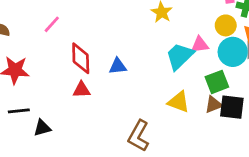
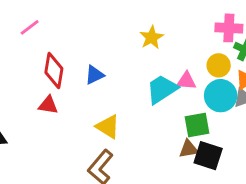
blue triangle: (118, 66) -> (94, 75), moved, turned -30
yellow triangle: (179, 102) -> (108, 127), moved

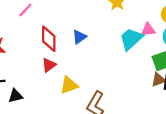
red triangle: (48, 105) -> (49, 65), turned -35
yellow triangle: (108, 127) -> (69, 85), moved, turned -42

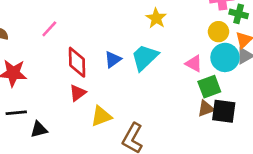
pink triangle: (148, 30) -> (194, 63), moved, turned 35
cyan trapezoid: (131, 39) -> (145, 57), moved

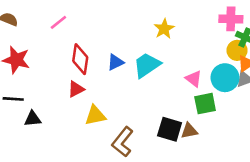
yellow circle: (218, 32) -> (237, 50), moved
brown triangle: (206, 109) -> (189, 131), moved
black square: (224, 111) -> (170, 129), moved

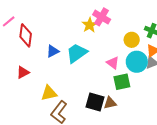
pink cross: (231, 19) -> (102, 17), moved, turned 30
yellow circle: (237, 50) -> (132, 40), moved
red diamond: (80, 59) -> (26, 35), moved
yellow triangle: (95, 115) -> (49, 93), moved

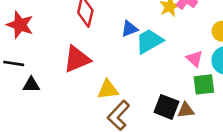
blue triangle: (53, 51) -> (129, 29), moved
red triangle: (23, 72) -> (77, 59), size x1.6

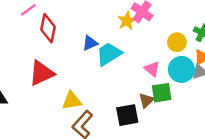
black square: (166, 107) -> (127, 115), turned -30
brown triangle: (186, 110) -> (146, 100), moved, turned -35

